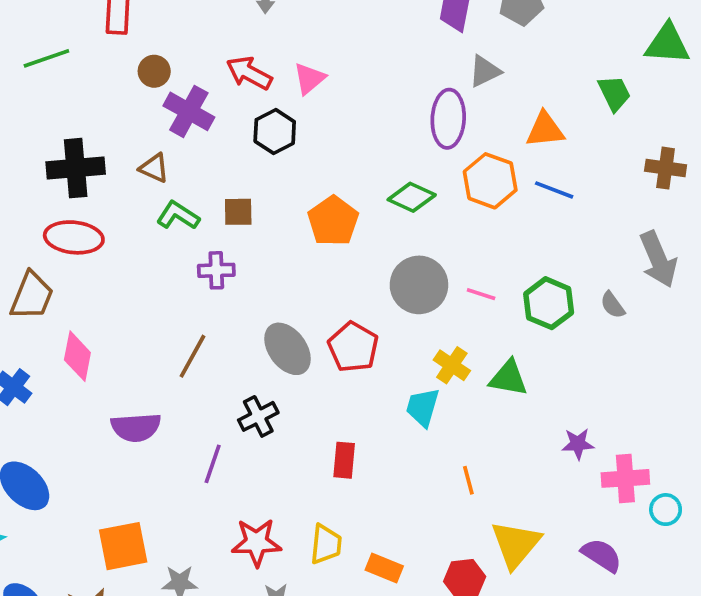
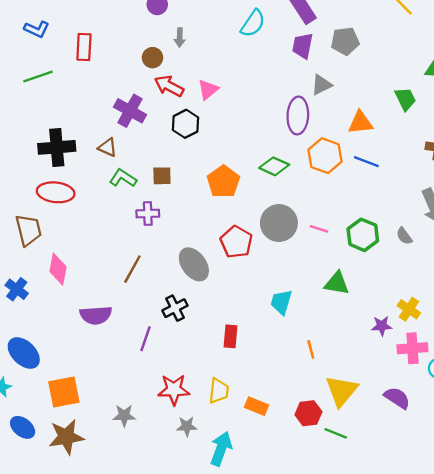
brown circle: (154, 71) -> (153, 58), moved
brown trapezoid: (32, 296) -> (28, 230), turned -36
red pentagon: (353, 347) -> (236, 242), moved
yellow cross: (452, 365) -> (409, 309), moved
orange square: (123, 546) -> (64, 392), moved

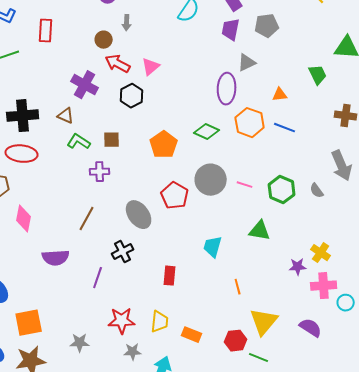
orange triangle: (360, 123) -> (280, 95), size x0.7

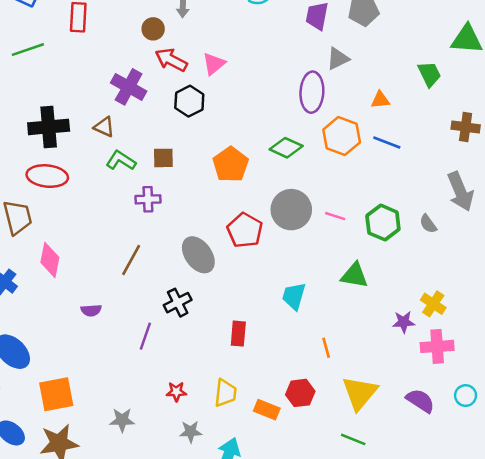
purple semicircle: (56, 258) -> (91, 310), size x0.6
cyan circle: (346, 303) -> (466, 396), moved
red star: (122, 321) -> (176, 392), size x0.6
red hexagon: (236, 341) -> (300, 393), moved

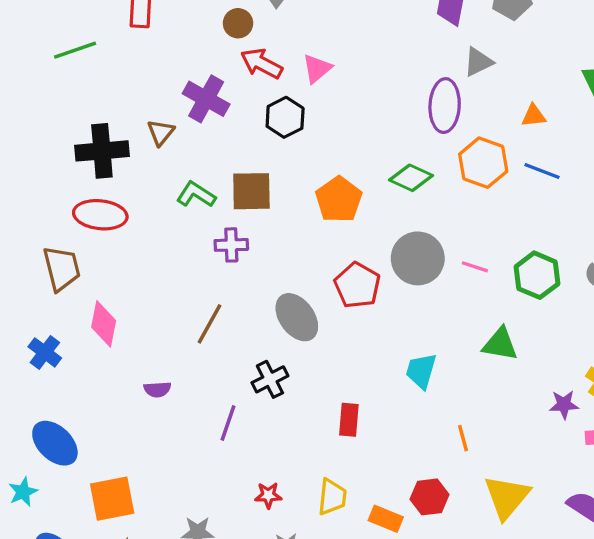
brown triangle: (104, 127) -> (161, 132), moved, turned 45
brown square: (163, 158) -> (251, 191), size x1.5

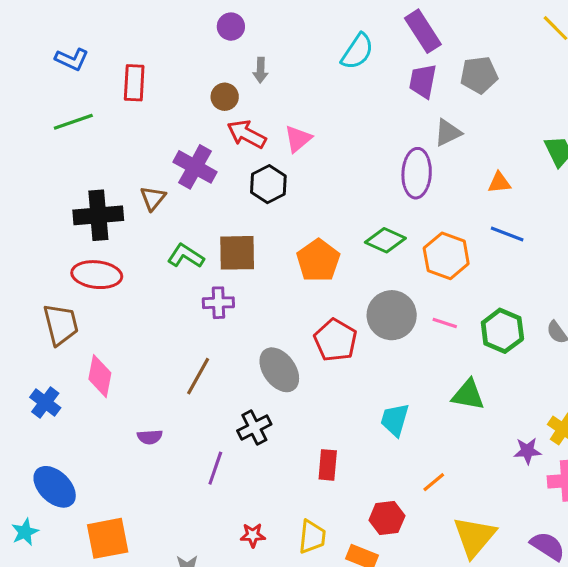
orange hexagon: (483, 163) -> (446, 256), moved
orange line: (463, 438) -> (434, 482), turned 65
red hexagon: (429, 497) -> (387, 518), moved

